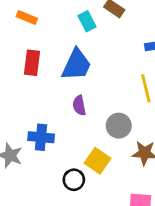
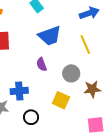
blue trapezoid: (76, 65) -> (50, 36), moved, turned 55
black circle: (74, 180) -> (31, 117), moved

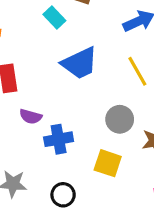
purple semicircle: (42, 64) -> (31, 116), moved, turned -48
blue cross: (19, 91) -> (59, 139), moved

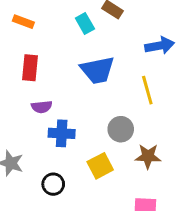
purple semicircle: (31, 116) -> (42, 107), turned -36
yellow square: (108, 163) -> (100, 166), turned 30

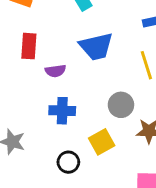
purple semicircle: (42, 107) -> (55, 71), moved
black circle: (53, 184) -> (68, 162), moved

